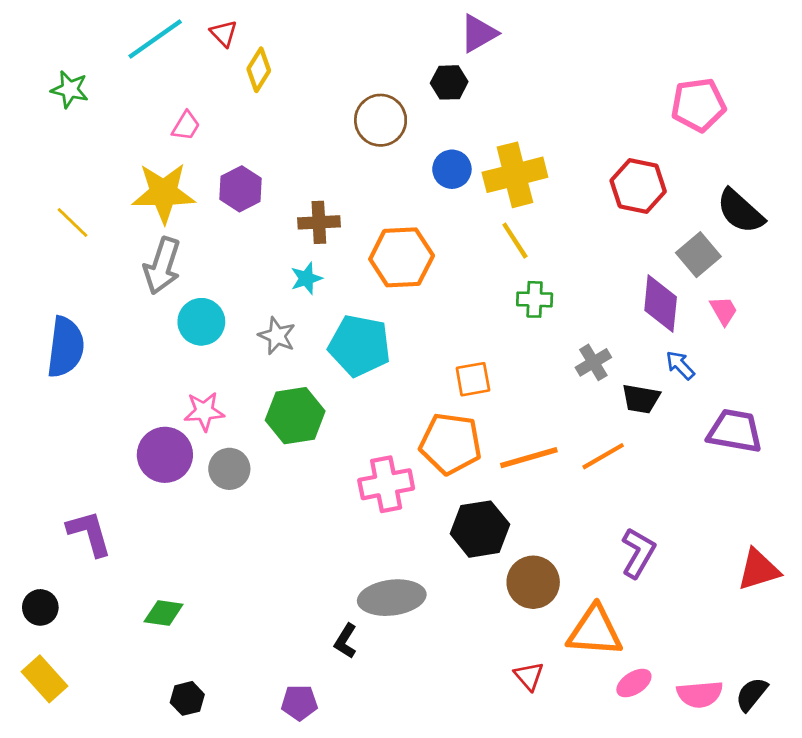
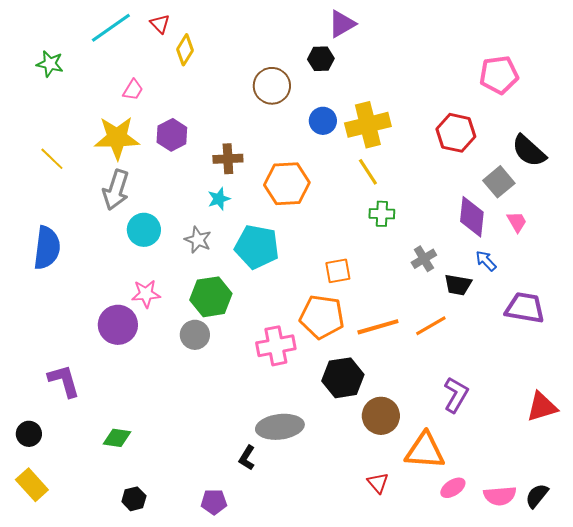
gray circle: (229, 469) -> (195, 335), moved

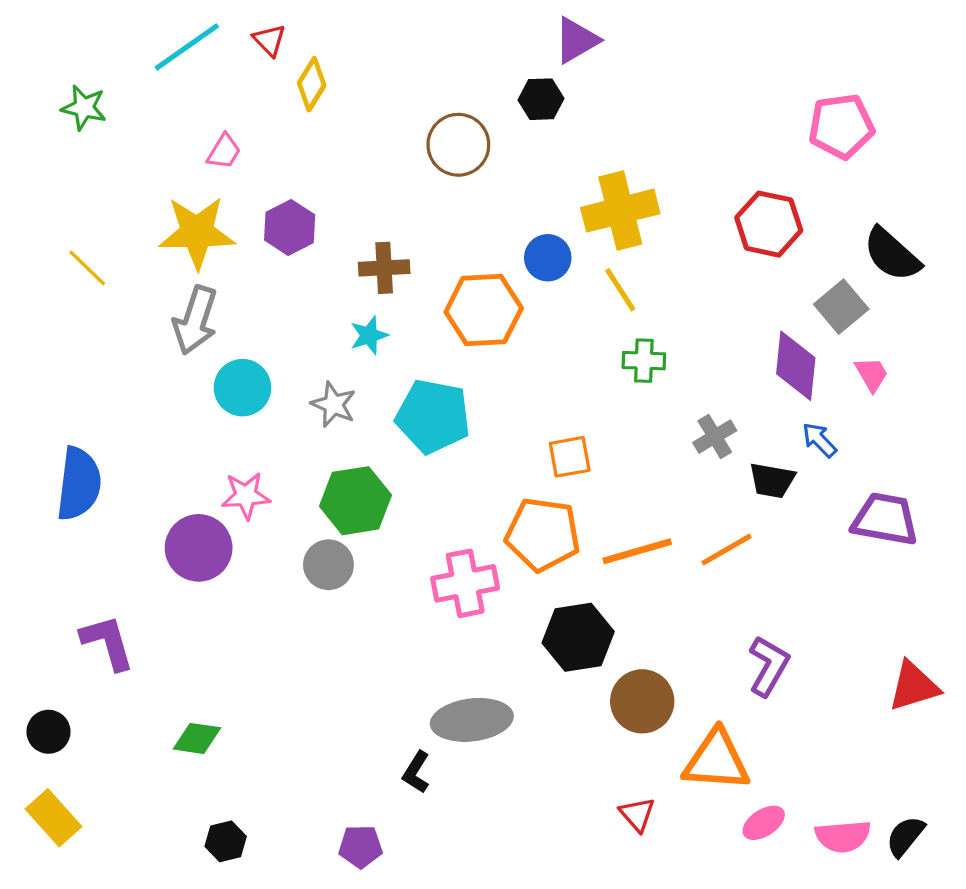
blue circle: (323, 121) -> (548, 258), moved
blue semicircle: (47, 248) -> (79, 484), moved

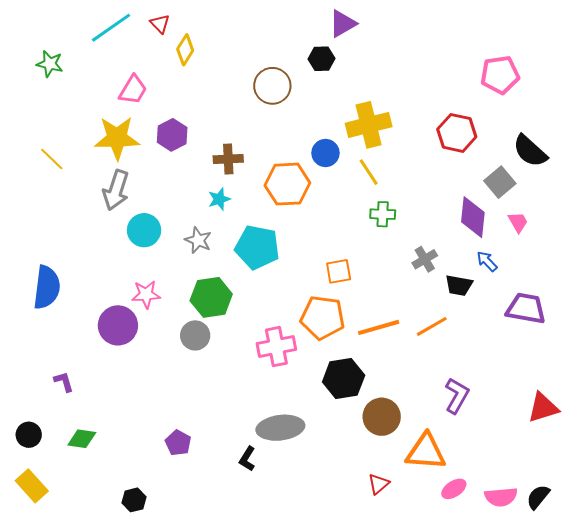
pink trapezoid: (224, 152) -> (133, 90), size x1.4
purple L-shape: (108, 642) -> (64, 382), size x0.6
green diamond: (197, 738) -> (82, 439), moved
red triangle: (637, 814) -> (379, 484), turned 30
purple pentagon: (361, 846) -> (178, 443), moved, turned 30

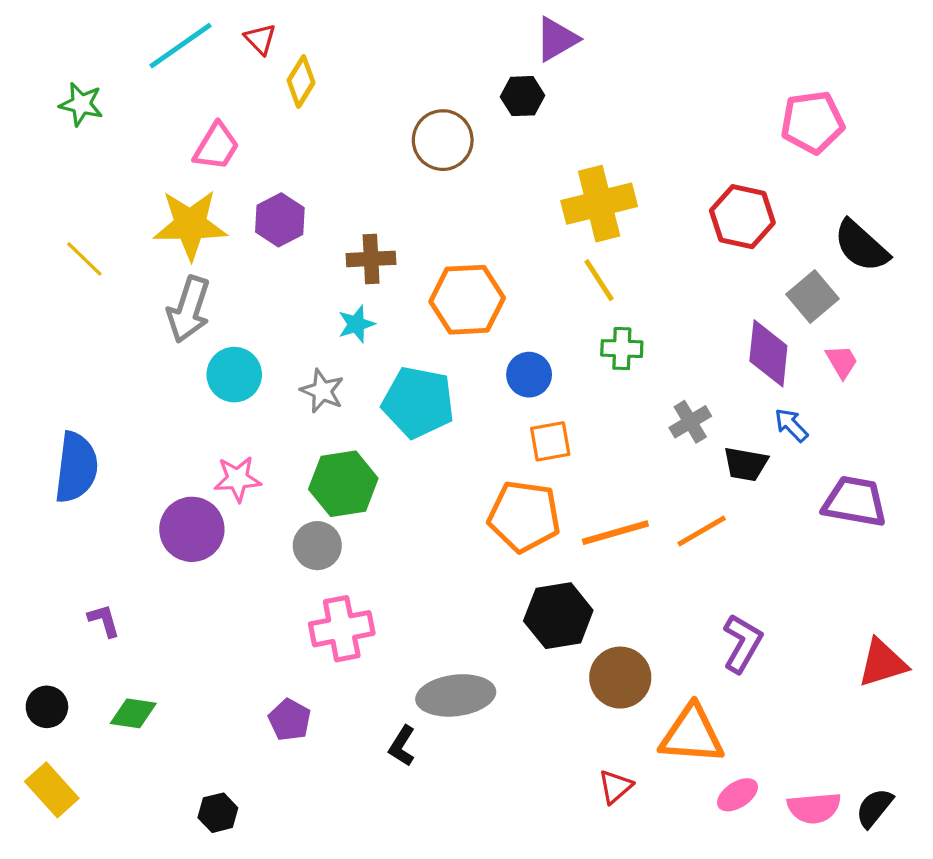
blue circle: (325, 153) -> (529, 375), moved
pink cross: (276, 347) -> (342, 629), moved

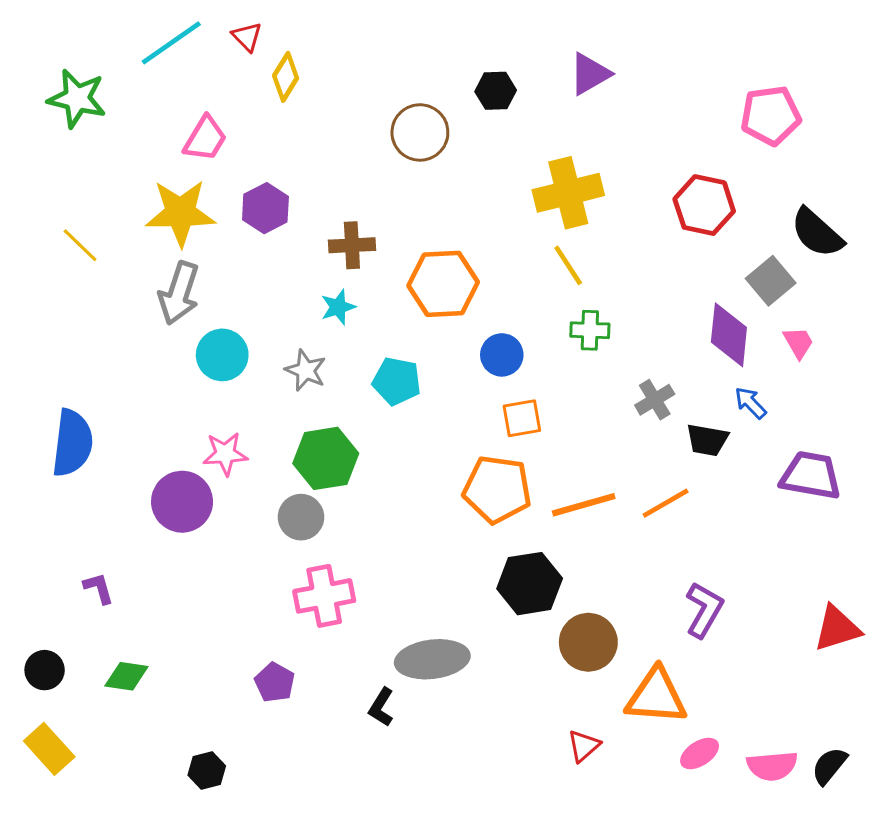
purple triangle: (557, 39) -> (590, 74), moved
green star: (81, 104) -> (77, 98), size x1.4
cyan pentagon: (418, 402) -> (397, 381), size x0.7

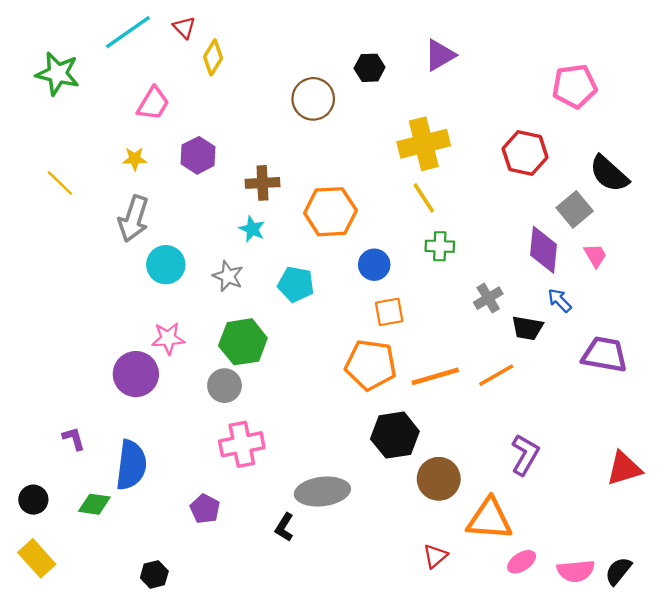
yellow star: (180, 213) -> (135, 159), size x0.5
cyan star: (338, 307) -> (252, 229), turned -30
blue semicircle: (72, 443) -> (131, 465), moved

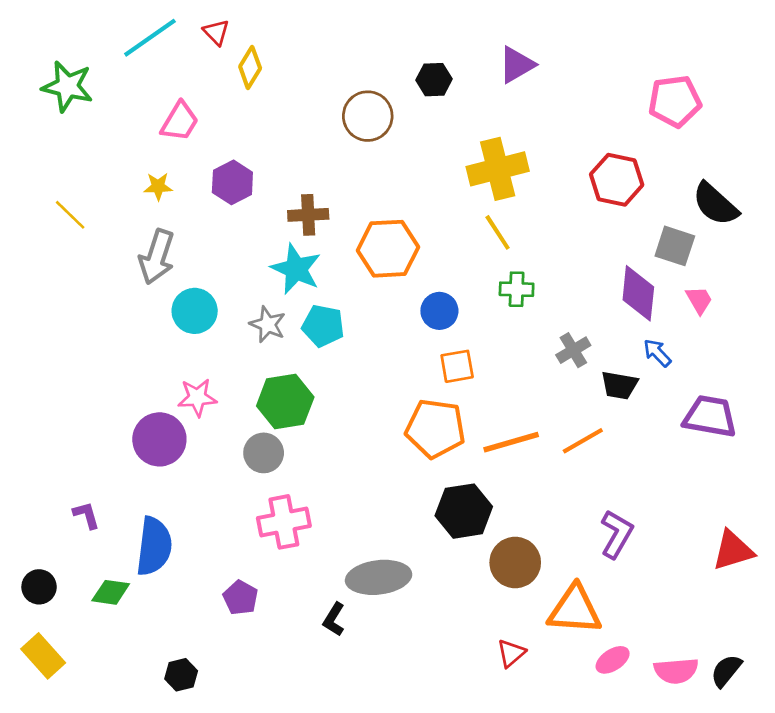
gray square: (575, 209) -> (675, 246), turned -32
cyan star: (252, 229) -> (296, 269), size x1.6
cyan pentagon: (296, 284) -> (323, 326), moved

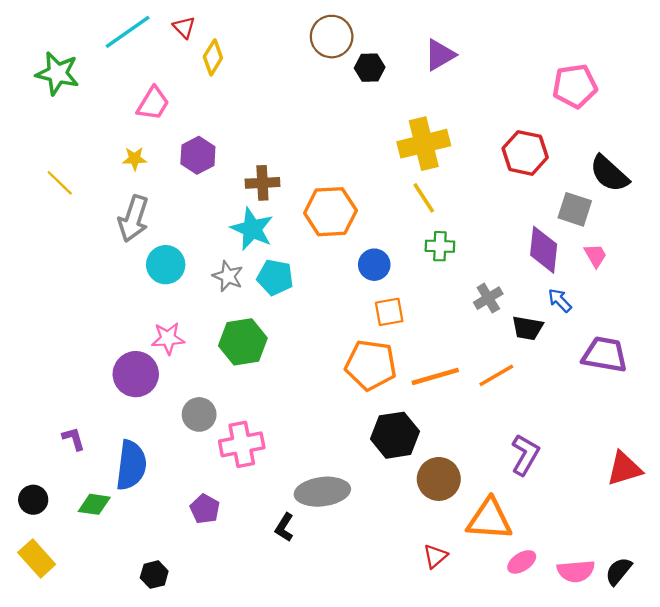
brown circle: (368, 116) -> (332, 37), moved
gray circle: (264, 453) -> (199, 414), moved

